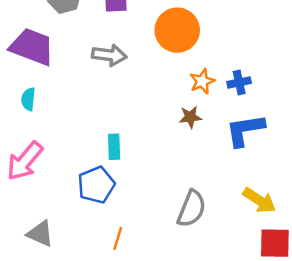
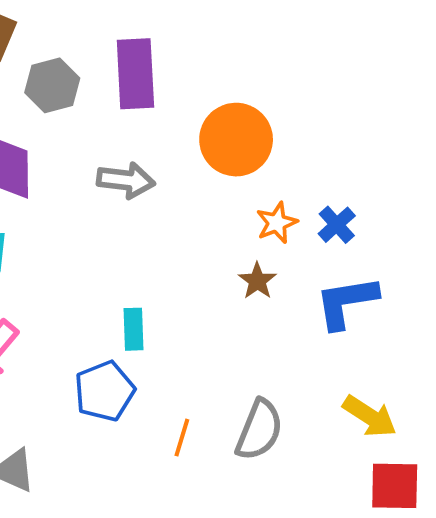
blue cross: (239, 82) -> (337, 225), turned -30
brown star: (190, 117) -> (257, 281), turned -30
orange line: (118, 238) -> (182, 438), moved

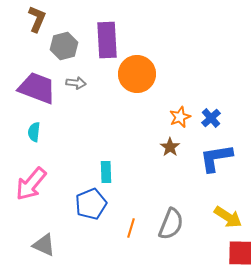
orange circle: (236, 140) -> (137, 74), moved
gray arrow: (126, 180) -> (76, 83), moved, size x0.7

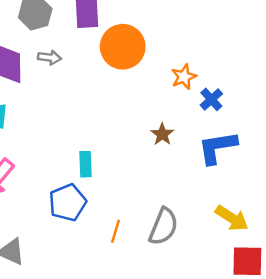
orange star: (180, 117) -> (184, 77), moved

